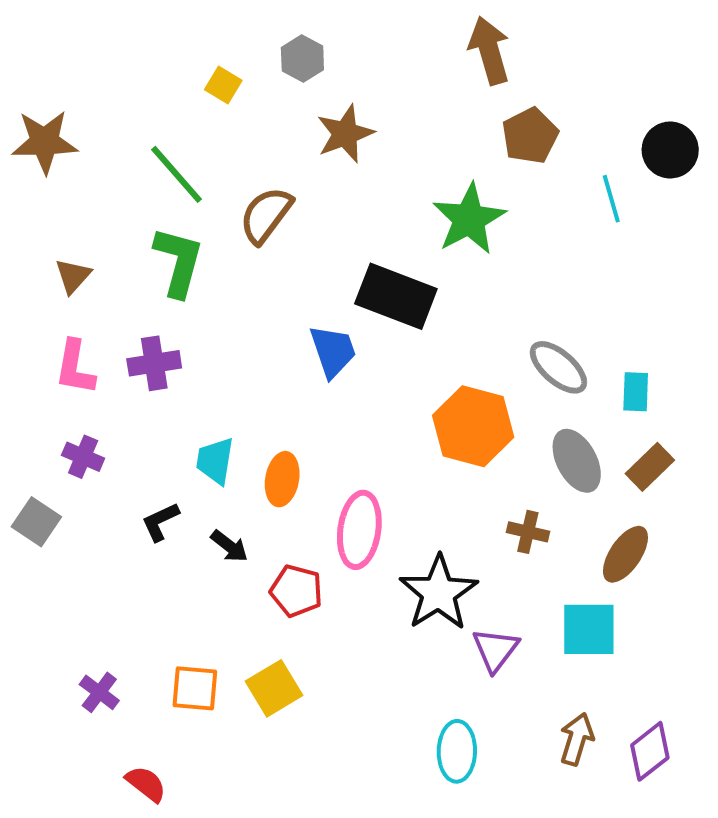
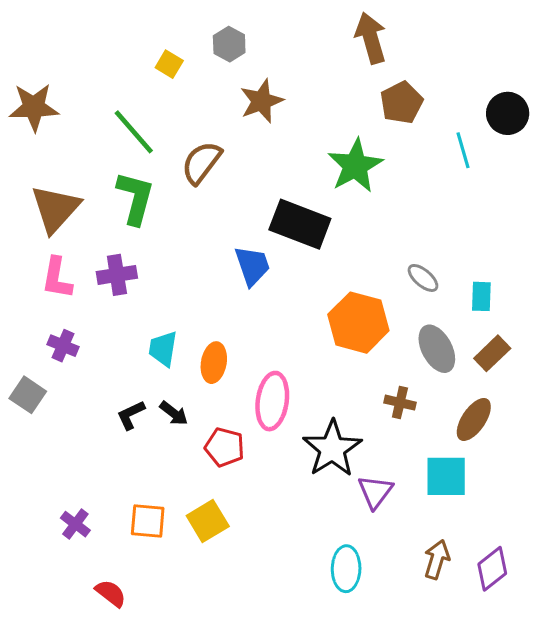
brown triangle: (73, 276) -> (55, 209), size x1.8
gray ellipse: (558, 367) -> (423, 278), size x0.7
black L-shape: (160, 522) -> (131, 415), moved

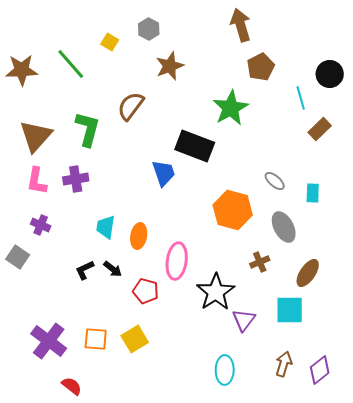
green line: (134, 132) -> (71, 64), moved
brown rectangle: (492, 353) -> (320, 129), moved
brown cross: (400, 403) -> (260, 262), turned -36
purple cross: (75, 524) -> (49, 341), size x1.8

